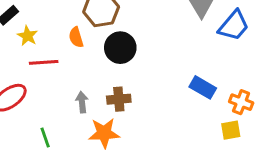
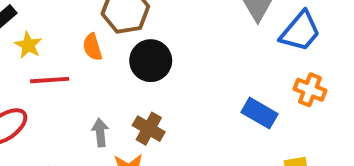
brown cross: (119, 99) -> (149, 129), turned 35
orange cross: (241, 102) -> (310, 90), moved

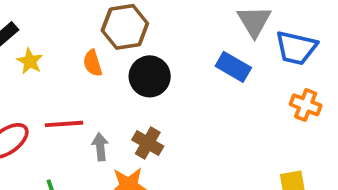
blue trapezoid: (300, 31) -> (296, 48), turned 63
red line: (50, 80) -> (64, 124), moved
blue rectangle: (259, 113) -> (233, 67), moved

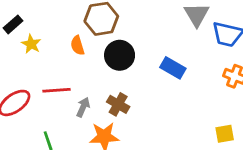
blue rectangle: (233, 67) -> (173, 68), moved
gray arrow: (100, 147) -> (83, 107), turned 30

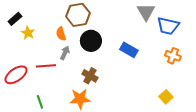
gray arrow: (83, 107) -> (65, 53), moved
yellow square: (225, 134) -> (166, 97), turned -32

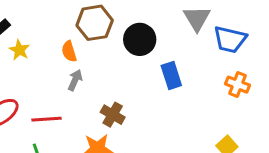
black circle: (91, 41) -> (140, 39), moved
blue rectangle: (129, 50) -> (171, 75), turned 42
red line: (46, 66) -> (46, 119), moved

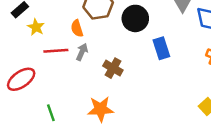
brown cross: (113, 115) -> (113, 68), moved
red line: (46, 119) -> (56, 51), moved

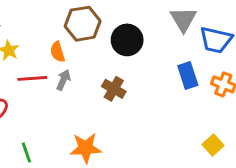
blue rectangle: (161, 48) -> (188, 75), moved
brown cross: (113, 68) -> (114, 89), moved

